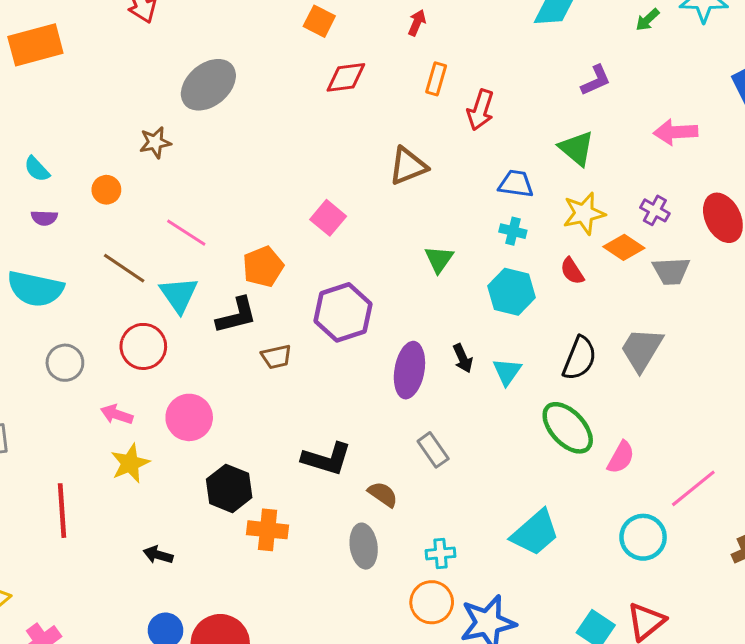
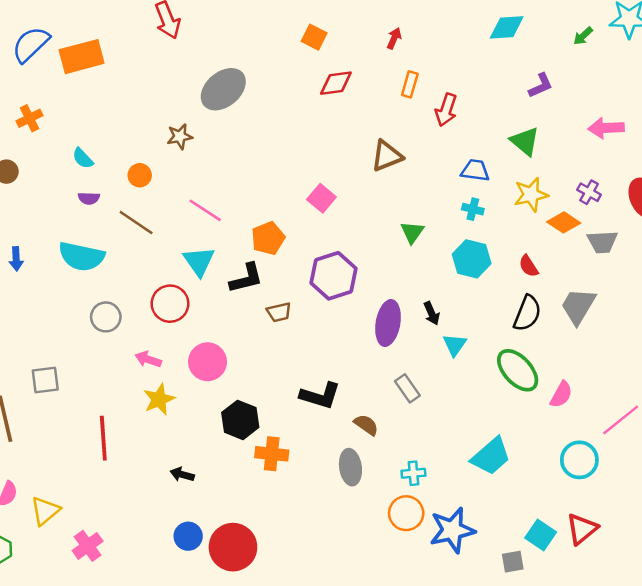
brown line: (124, 268) -> (136, 222), moved
red semicircle: (572, 271) -> (529, 266), moved
cyan triangle: (507, 372) -> (455, 345), moved

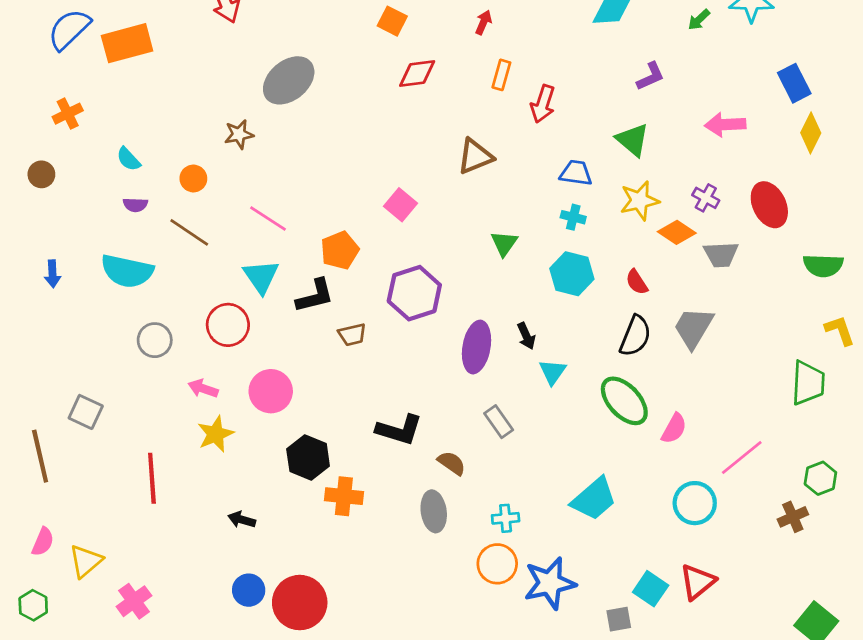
gray square: (45, 380) -> (86, 412), turned 32

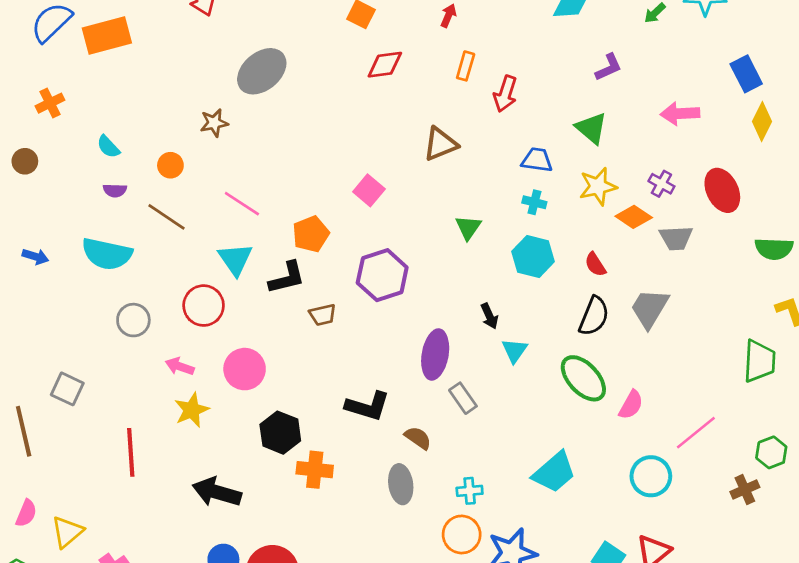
blue arrow: (52, 274) -> (35, 257), turned -70
purple ellipse: (477, 347) -> (435, 354), moved
black arrow: (242, 520) -> (217, 492), size x1.8

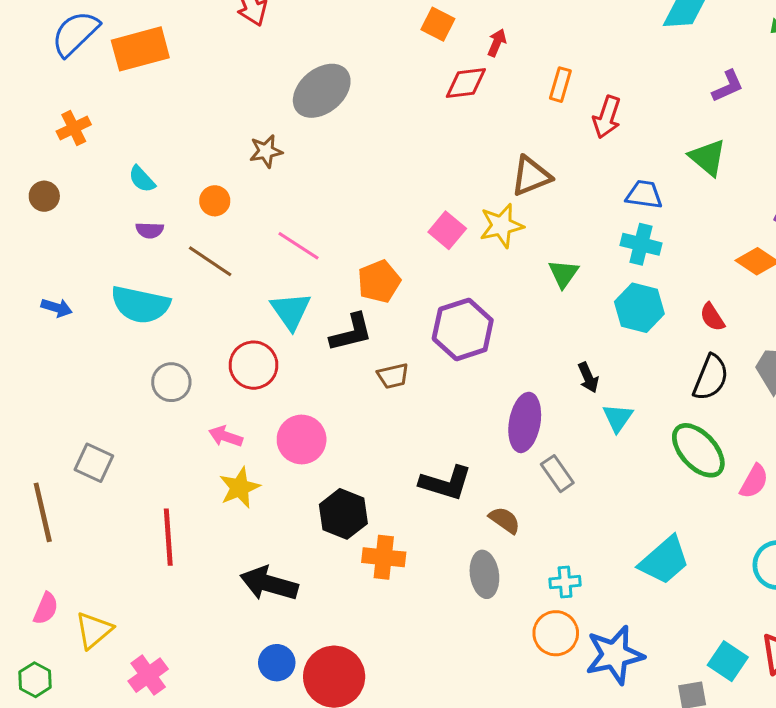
red arrow: (448, 16) -> (497, 43), moved
yellow star: (598, 186) -> (501, 226), moved
cyan cross: (534, 202) -> (641, 244), size x1.4

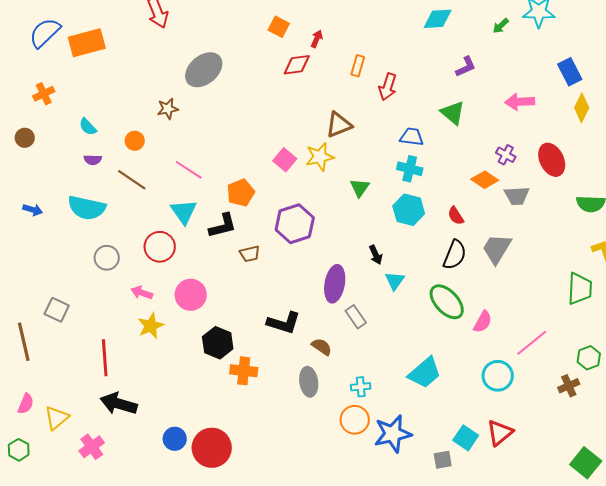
black arrow: (269, 584) -> (119, 404), moved

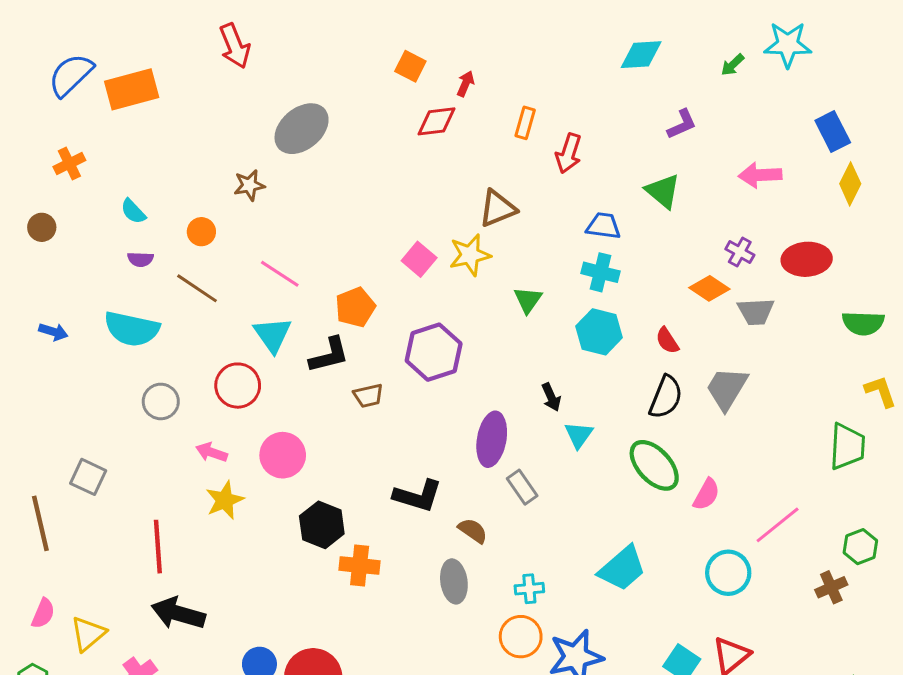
red ellipse: (552, 160) -> (807, 259), turned -68

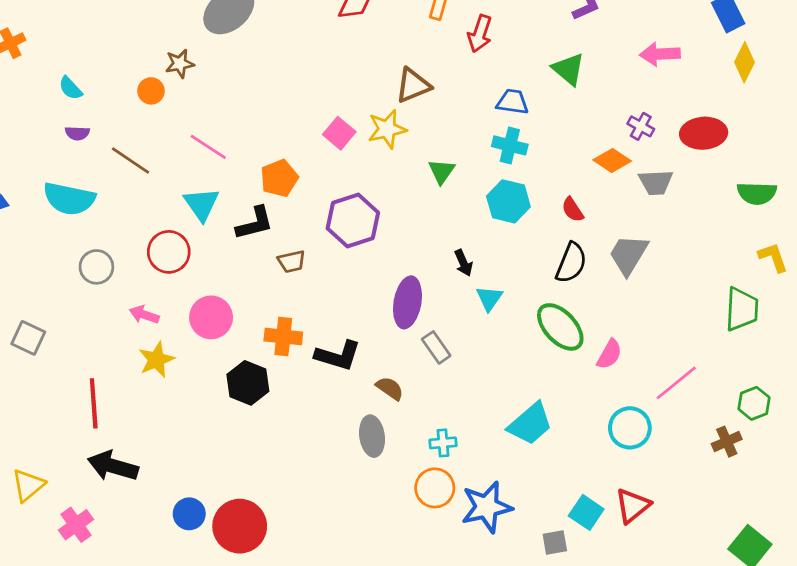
orange circle: (201, 232) -> (151, 91), moved
orange cross: (360, 565) -> (283, 336), moved

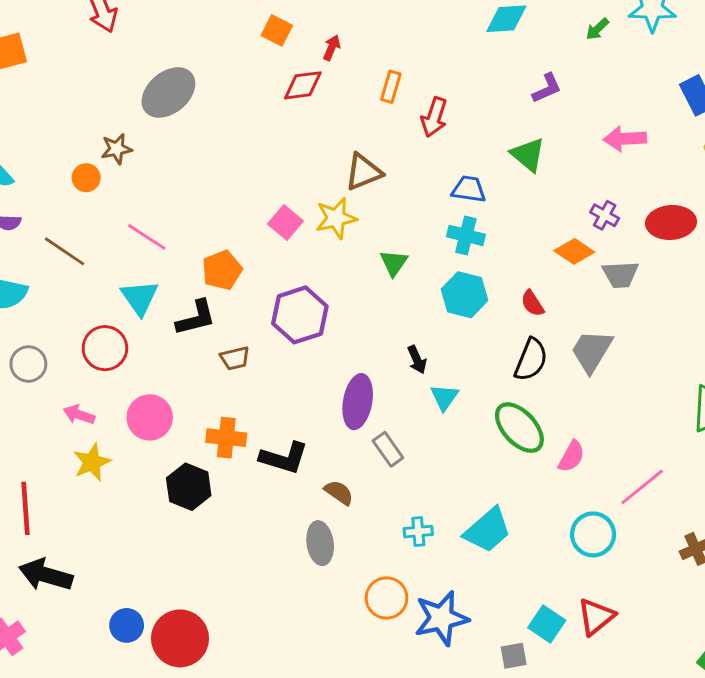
cyan cross: (443, 443) -> (418, 532), moved

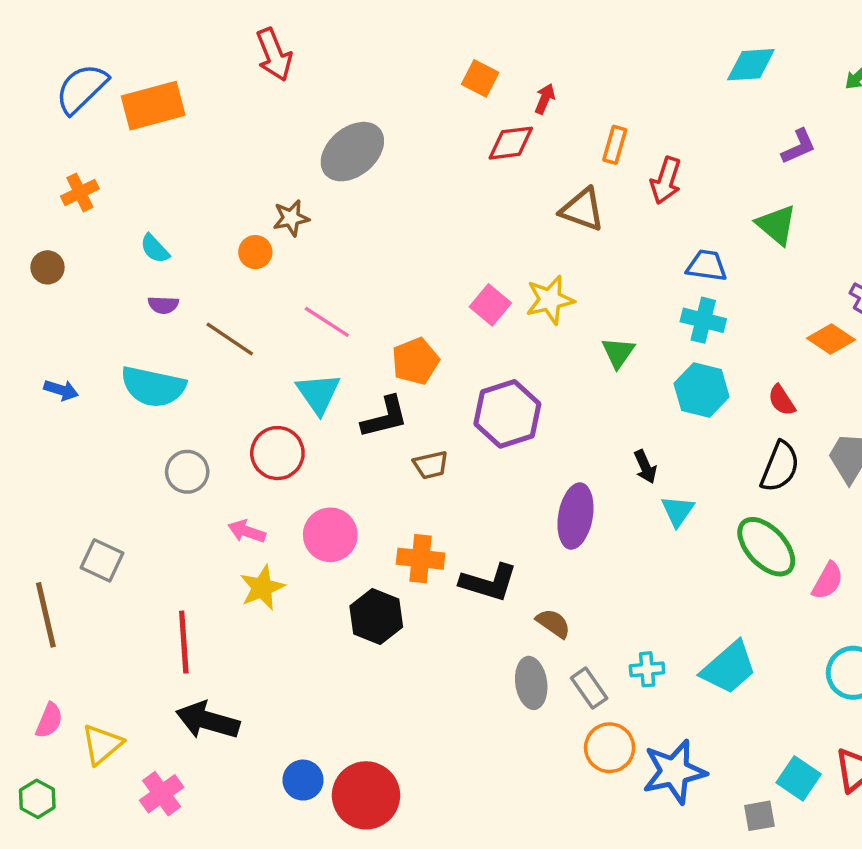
brown triangle: (363, 172) -> (582, 209), moved, turned 42
gray rectangle: (388, 449) -> (589, 688), moved

